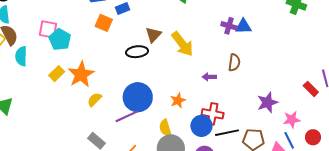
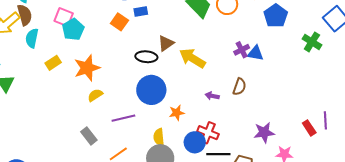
purple cross: (229, 26) -> (242, 50), turned 35
yellow arrow: (182, 44) -> (192, 58), turned 148
yellow rectangle: (57, 74) -> (53, 63), moved
blue circle: (138, 97) -> (151, 90), moved

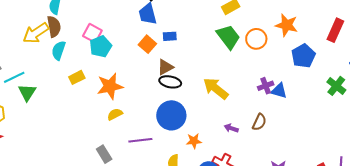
brown triangle: (166, 43) -> (165, 67), moved

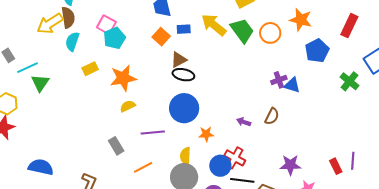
yellow arrow: (216, 89) -> (214, 25), moved

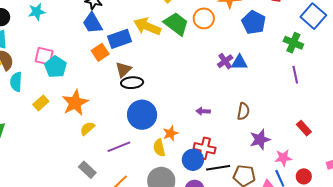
blue rectangle: (184, 29) -> (120, 39), size x1.6
orange square: (161, 37) -> (100, 52), turned 30
brown semicircle: (272, 116) -> (243, 111), moved
yellow semicircle: (185, 156) -> (159, 148), moved
purple line: (353, 161) -> (295, 75), moved

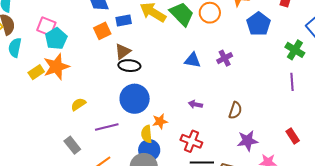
blue rectangle: (120, 39) -> (124, 20), size x0.7
blue triangle: (239, 62) -> (193, 60), moved
orange star: (75, 103) -> (56, 67), moved
blue circle: (193, 160) -> (149, 150), moved

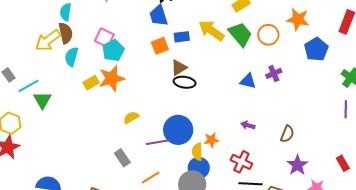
purple cross: (225, 58) -> (274, 73), moved
blue circle: (135, 99) -> (178, 130), moved
purple star: (247, 141) -> (297, 165), turned -30

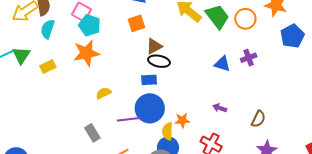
blue rectangle: (182, 37) -> (149, 80), moved
cyan pentagon: (113, 51) -> (90, 25), turned -30
yellow rectangle: (91, 83) -> (48, 66), moved
green triangle: (42, 100) -> (21, 55), moved

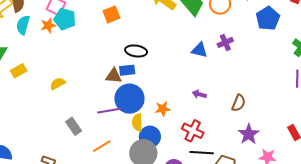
brown triangle: (154, 46) -> (114, 76), moved, turned 36
orange star: (86, 53) -> (48, 25), moved, size x0.6
yellow rectangle: (48, 66) -> (19, 71), moved
yellow semicircle: (104, 93) -> (58, 84), moved
yellow semicircle: (167, 131) -> (137, 122), moved

